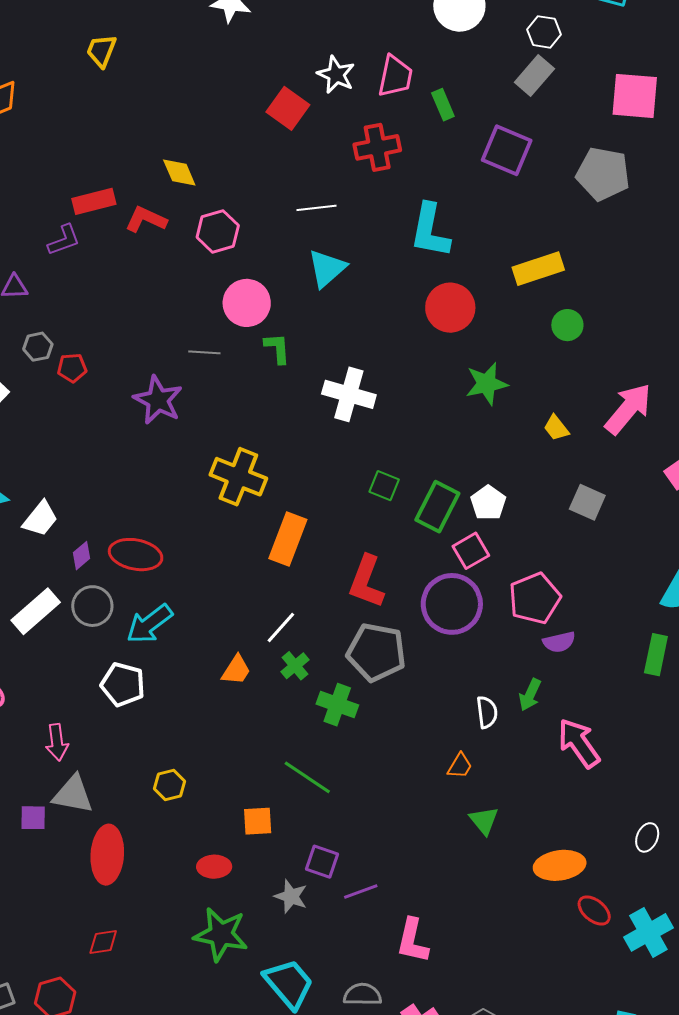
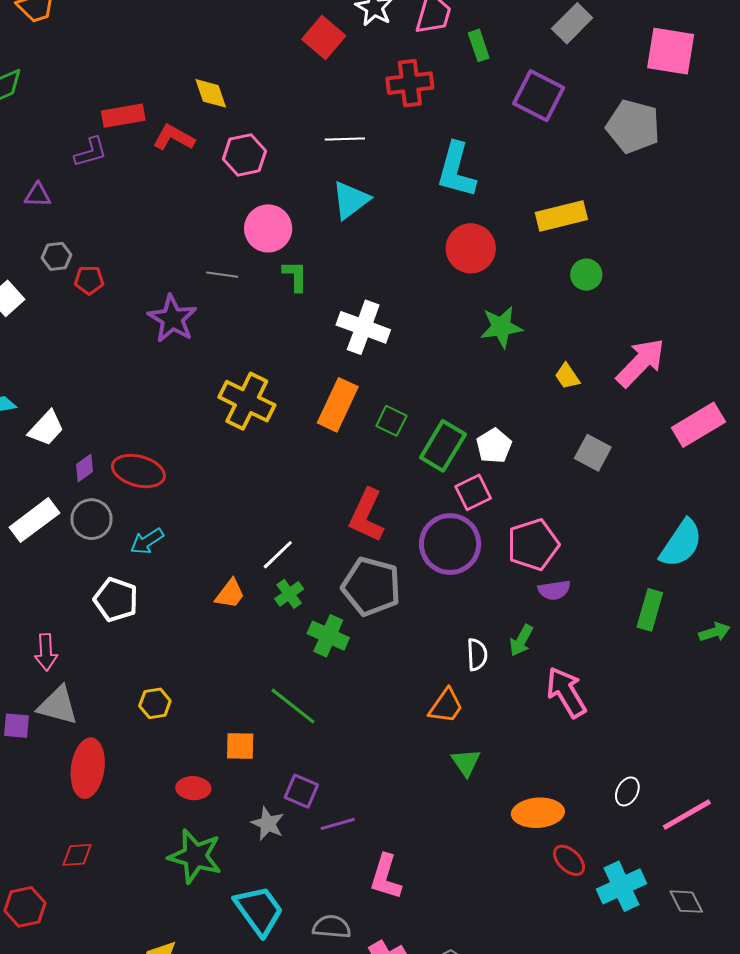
orange rectangle: (288, 539) -> (338, 405), moved
cyan arrow: (149, 624) -> (147, 541), size x0.7
orange trapezoid: (460, 766) -> (446, 706), size x1.4

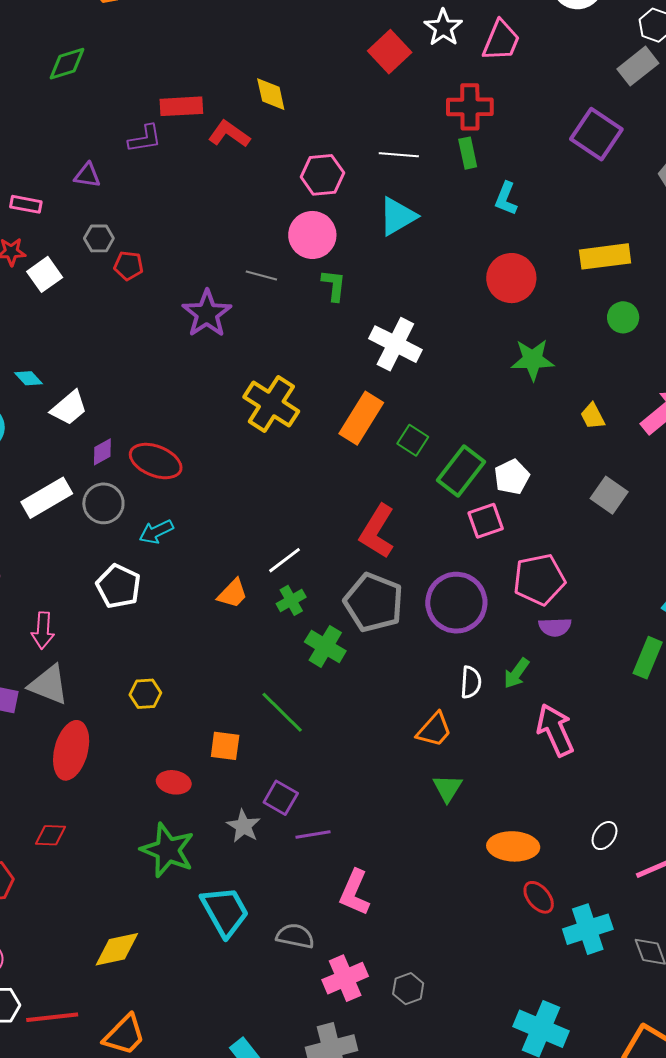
green rectangle: (479, 45) -> (468, 153), moved
pink hexagon: (245, 155) -> (322, 175), moved
cyan L-shape: (456, 170) -> (506, 199), size x0.6
purple circle: (450, 544) -> (456, 603), moved

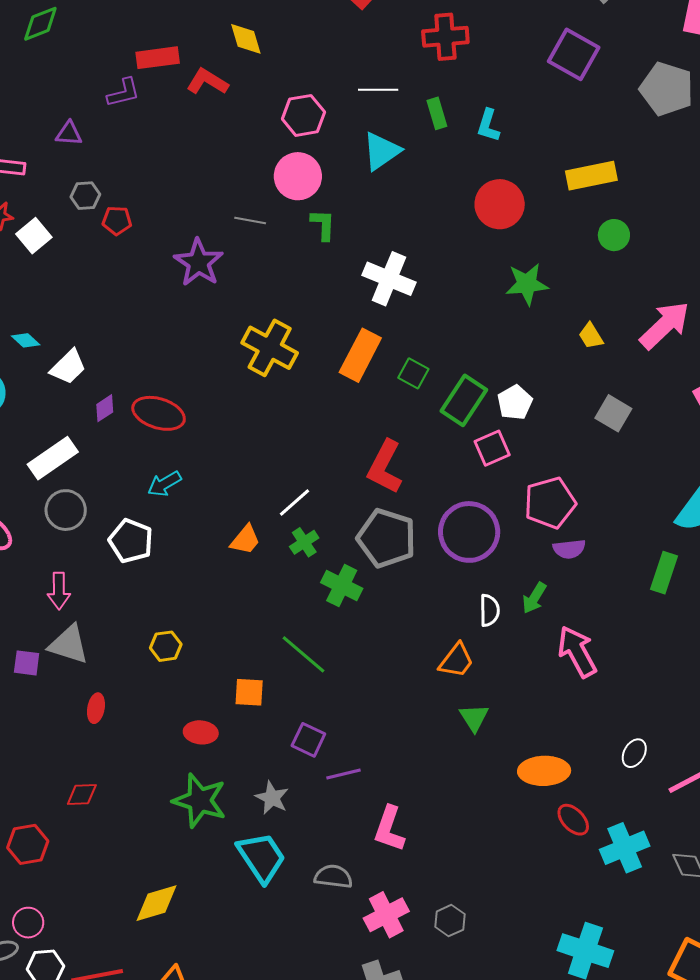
green rectangle: (468, 153) -> (437, 113), moved
gray circle: (103, 503) -> (66, 510), moved
red ellipse: (71, 750) -> (96, 708), size x0.5
gray star: (244, 826) -> (272, 798), moved

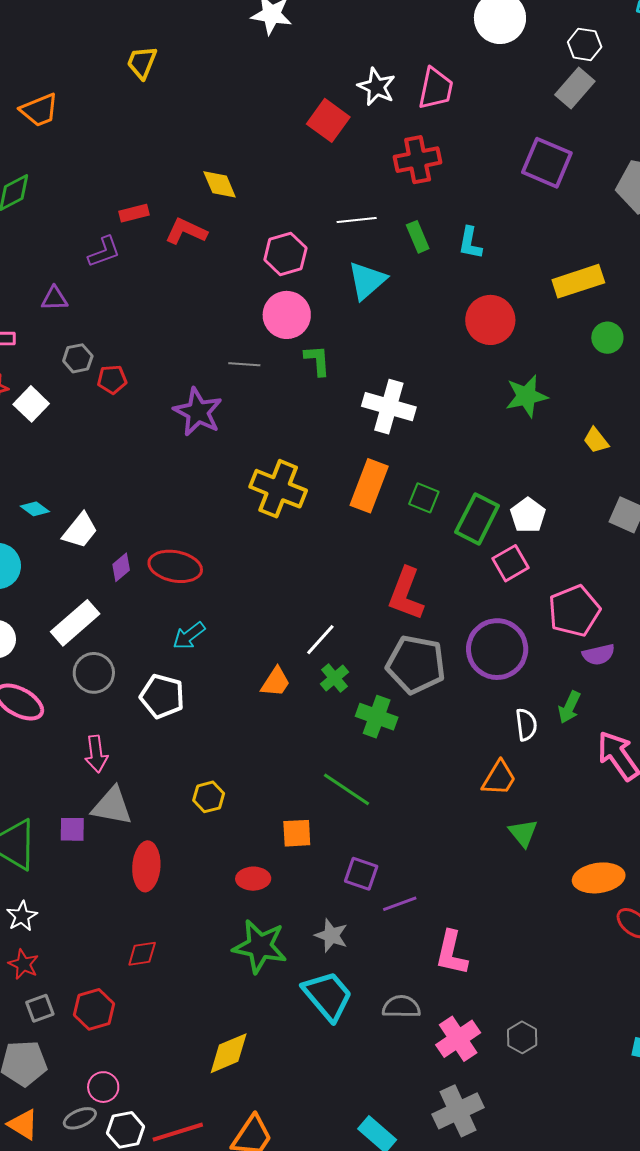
red rectangle: (158, 58) -> (134, 213), size x0.7
red ellipse: (96, 708) -> (146, 866), size x1.6

